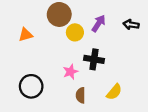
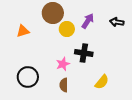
brown semicircle: (81, 95) -> (64, 85), moved

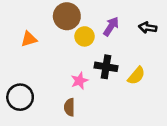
black circle: (28, 77) -> (20, 97), moved
yellow semicircle: (102, 82) -> (136, 76), moved
brown semicircle: (64, 85) -> (69, 107), moved

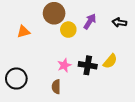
black cross: (106, 67) -> (88, 65), moved

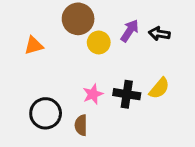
black arrow: (119, 22) -> (159, 34), moved
black circle: (16, 79) -> (46, 113), moved

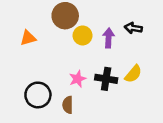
purple arrow: (130, 31) -> (109, 38), moved, turned -30

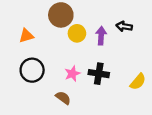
yellow semicircle: (133, 74) -> (138, 82), moved
black circle: (38, 95) -> (32, 70), moved
brown semicircle: (68, 105) -> (63, 98), turned 126

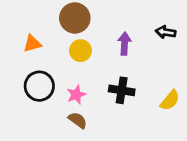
black arrow: (124, 26) -> (166, 32), moved
yellow circle: (77, 33) -> (80, 51), moved
pink star: (72, 74) -> (76, 95), moved

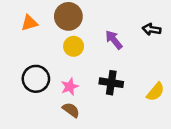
orange triangle: (32, 44) -> (29, 23), moved
purple arrow: (124, 44) -> (114, 40), turned -42

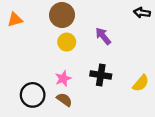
orange triangle: (29, 23) -> (15, 20), moved
black arrow: (152, 29) -> (142, 13), moved
black circle: (36, 79) -> (33, 95), moved

